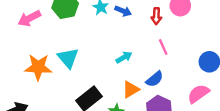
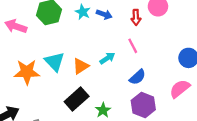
pink arrow: (29, 18) -> (16, 26), turned 50
pink line: (163, 47) -> (133, 46), moved
orange triangle: (131, 89) -> (81, 66), moved

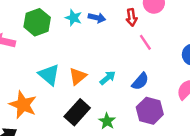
pink line: (133, 46) -> (145, 42), moved
cyan arrow: (107, 58) -> (108, 78), moved
orange star: (27, 72) -> (23, 105), moved, turned 30

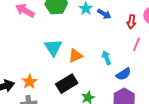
pink line: (145, 42) -> (136, 45), turned 40
cyan arrow: (108, 78) -> (106, 58), moved, turned -88
orange star: (23, 105) -> (30, 82), moved, size x0.7

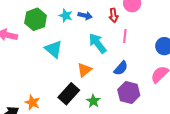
cyan triangle: (53, 48) -> (54, 49), moved
orange triangle: (75, 56) -> (84, 70), moved
cyan arrow: (106, 58) -> (98, 43), moved, size x1.5

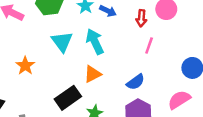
cyan arrow: (98, 43) -> (95, 42), moved
orange star: (32, 102) -> (25, 66), moved

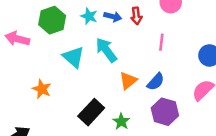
red arrow: (141, 18) -> (136, 16), moved
orange triangle: (93, 74) -> (128, 81), moved

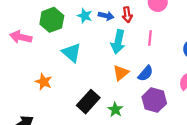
cyan arrow: (106, 50) -> (118, 42), moved, turned -130

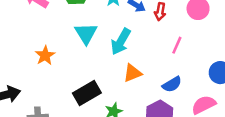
cyan arrow: (118, 42) -> (121, 42), moved
blue semicircle: (145, 73) -> (172, 84), moved

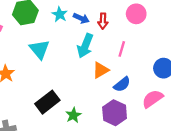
cyan arrow: (121, 42) -> (85, 46), moved
orange triangle: (133, 73) -> (101, 70), moved

